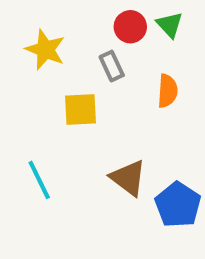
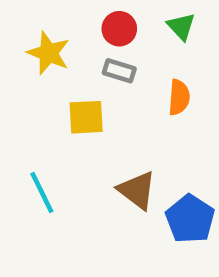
red circle: (130, 27) -> (119, 29), moved
gray rectangle: (112, 66) -> (119, 71), turned -48

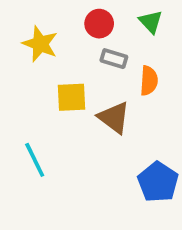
gray rectangle: (119, 71) -> (114, 59), moved
brown triangle: (137, 190) -> (114, 118), moved

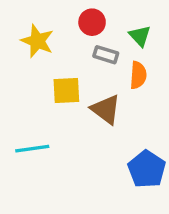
green triangle: (151, 22) -> (140, 36), moved
cyan line: (35, 160) -> (32, 149), turned -72

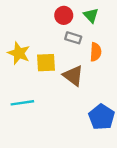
green triangle: (140, 36) -> (91, 15), moved
yellow star: (37, 41) -> (19, 53), moved

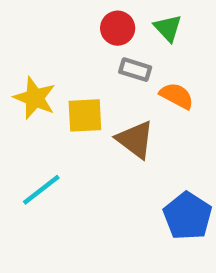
orange semicircle: (96, 52) -> (177, 96), turned -66
cyan line: (22, 103) -> (41, 190), turned -30

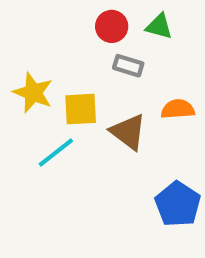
green triangle: (168, 28) -> (159, 26), turned -32
orange semicircle: (177, 96) -> (178, 109), moved, turned -32
cyan line: (41, 190) -> (56, 153), moved

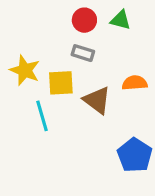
gray rectangle: (128, 66) -> (83, 53), moved
cyan line: (56, 153) -> (42, 116), turned -68

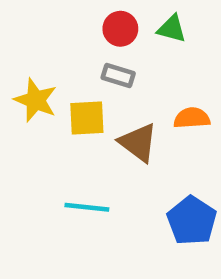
cyan line: (42, 116) -> (87, 207), moved, turned -68

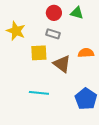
yellow star: (36, 100) -> (16, 31), moved

